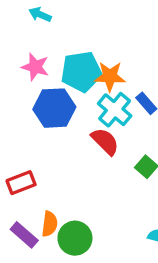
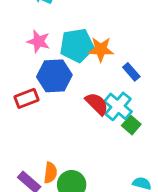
cyan cross: (115, 110) -> (118, 106), moved
red rectangle: (21, 183) -> (27, 98), moved

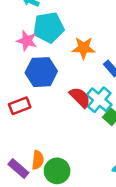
cyan pentagon: (77, 45) -> (49, 27), moved
red rectangle: (27, 98) -> (20, 106), moved

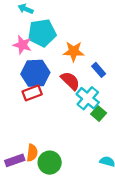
red semicircle: (80, 97) -> (70, 81), moved
red rectangle: (20, 106) -> (32, 93), moved
purple rectangle: (18, 168) -> (15, 160), turned -60

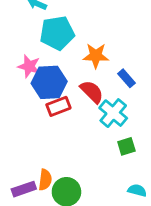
pink star: (22, 45) -> (29, 66), moved
red rectangle: (32, 93) -> (58, 106), moved
green square: (99, 114) -> (126, 146), moved, turned 32

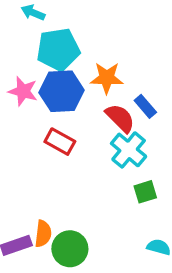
blue hexagon: (49, 82) -> (62, 91), moved
red semicircle: (92, 92) -> (120, 118), moved
red rectangle: (58, 106) -> (60, 142), turned 50

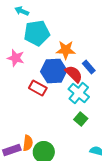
blue hexagon: (62, 91) -> (54, 71), moved
green square: (145, 192) -> (81, 119), moved, turned -32

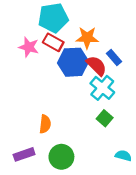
red rectangle: (38, 88) -> (53, 42), moved
orange semicircle: (28, 143) -> (45, 124), moved

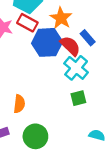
orange star: (87, 38) -> (61, 18), turned 30
green square: (105, 118) -> (78, 98), turned 35

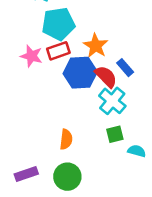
red rectangle: (27, 23) -> (58, 51), turned -48
orange semicircle: (19, 104) -> (66, 139), moved
cyan semicircle: (97, 135) -> (137, 151), moved

